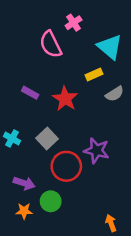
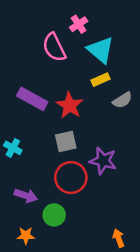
cyan triangle: (110, 47) -> (101, 50), moved
purple rectangle: (30, 93) -> (32, 99), size x1.6
gray square: (47, 139) -> (66, 141), moved, turned 30
orange star: (24, 211) -> (26, 236), moved

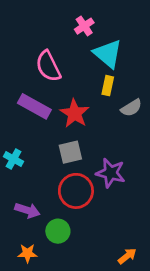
pink semicircle: (54, 47) -> (48, 66), moved
yellow rectangle: (101, 80) -> (108, 86), turned -54
orange arrow: (119, 238) -> (127, 256), turned 72

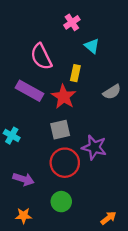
cyan triangle: (108, 54) -> (92, 46), size x0.6
yellow rectangle: (108, 86) -> (75, 73), moved
green circle: (58, 231) -> (61, 202), moved

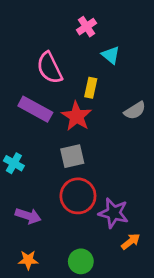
purple star: (94, 147) -> (114, 213), moved
green circle: (61, 202) -> (81, 261), moved
orange arrow: (108, 218) -> (131, 241), moved

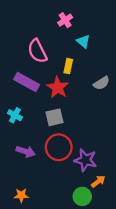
cyan cross: (14, 163) -> (15, 115), moved
purple arrow: (28, 216) -> (26, 152), moved
green circle: (81, 261) -> (82, 196), moved

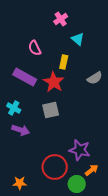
pink semicircle: (37, 51) -> (35, 48), size x0.7
red circle: (59, 147) -> (55, 167), moved
purple arrow: (26, 152) -> (21, 130), moved

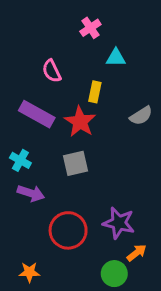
cyan triangle: (78, 39) -> (116, 58), turned -40
red circle: (55, 167) -> (68, 230), moved

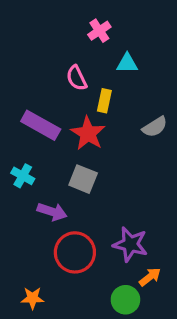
pink semicircle: (52, 71) -> (77, 78), moved
gray square: (76, 163) -> (83, 179), turned 35
purple arrow: (31, 193) -> (52, 212), moved

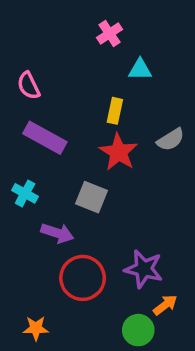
pink semicircle: (77, 78) -> (29, 86), moved
red star: (88, 133) -> (118, 152), moved

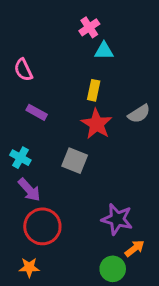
cyan triangle: (140, 69) -> (104, 51), moved
purple rectangle: (45, 138) -> (37, 112), size x0.6
purple arrow: (57, 233) -> (29, 190), moved, turned 30
red circle: (83, 278) -> (42, 226), moved

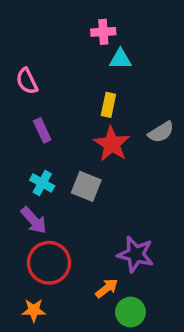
pink cross: (89, 27) -> (103, 32), turned 30
purple rectangle: (37, 112) -> (42, 130), turned 36
cyan cross: (20, 158) -> (42, 183), moved
orange arrow: (135, 248) -> (107, 288), moved

